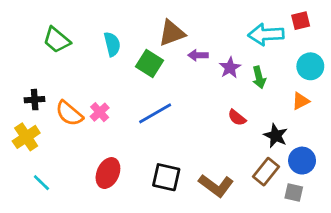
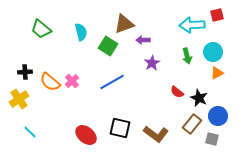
cyan circle: (310, 66) -> (213, 52), moved
purple star: (230, 68) -> (152, 63), moved
red semicircle: (237, 118) -> (177, 92), moved
red ellipse: (108, 173) -> (86, 135), moved, turned -75

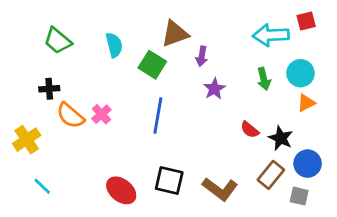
purple arrow: (143, 40) -> (202, 56), turned -80
black cross: (25, 72) -> (49, 89), moved
blue line: (112, 82) -> (158, 116), turned -50

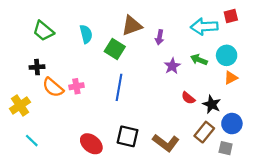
purple arrow: (202, 56) -> (159, 37), moved
green arrow: (264, 79) -> (199, 60), turned 126
purple star: (214, 89) -> (172, 66), moved
pink cross: (101, 114) -> (76, 86), turned 32

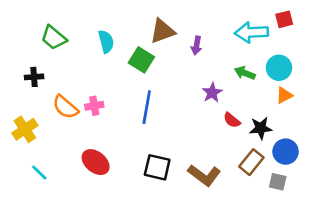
purple star: (172, 66) -> (212, 93), moved
black cross: (37, 67) -> (34, 77), moved
black star: (212, 104) -> (261, 128), turned -30
red ellipse: (91, 144) -> (96, 162), moved

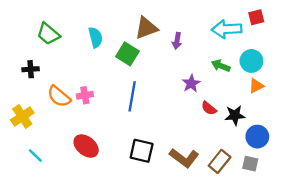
brown rectangle: (251, 162) -> (220, 161), moved

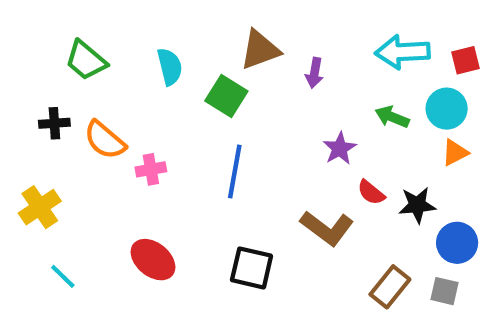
red square: (256, 17) -> (465, 60), moved
orange semicircle: (59, 96) -> (105, 140), moved
brown L-shape: (184, 158) -> (327, 228), moved

